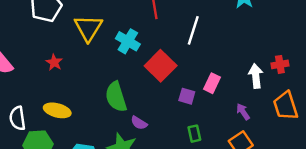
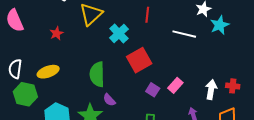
white line: (193, 30) -> (184, 34), moved, turned 70
yellow ellipse: (57, 110) -> (48, 72), turned -50

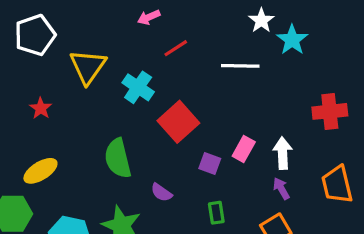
red line: (147, 15) -> (176, 48), turned 63
red cross: (233, 86) -> (330, 111), moved, size x1.5
white arrow: (211, 90) -> (283, 153), moved
purple semicircle: (109, 100) -> (161, 192), moved

